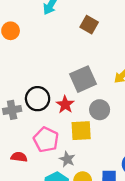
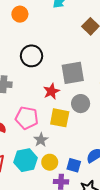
black circle: (38, 99) -> (32, 56), moved
pink pentagon: (46, 140) -> (27, 118), turned -30

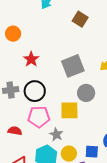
orange circle: (20, 14) -> (13, 34), moved
black circle: (32, 56) -> (35, 91), moved
red star: (51, 91) -> (31, 59), moved

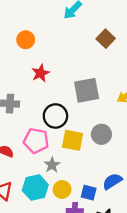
black circle: (35, 91) -> (55, 116), moved
gray circle: (86, 93) -> (101, 134), moved

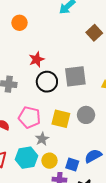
orange circle: (26, 40) -> (19, 23), moved
black circle: (55, 116) -> (47, 82), moved

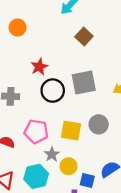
brown square: (94, 33) -> (84, 37), moved
yellow circle: (49, 161) -> (69, 166), moved

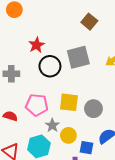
brown square: (84, 37) -> (89, 22), moved
gray circle: (99, 124) -> (93, 109), moved

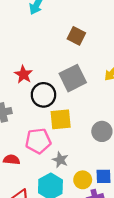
yellow square: (69, 102) -> (61, 119), moved
yellow circle: (68, 135) -> (83, 180), moved

